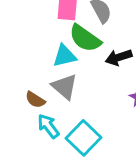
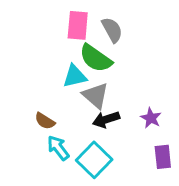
black arrow: (119, 57) -> (106, 120), moved
gray triangle: (65, 87) -> (96, 96), moved

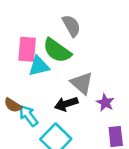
pink rectangle: (78, 25) -> (27, 49), moved
gray triangle: (96, 96) -> (82, 83), moved
cyan arrow: (58, 148) -> (28, 116), moved

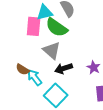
cyan triangle: (39, 66) -> (45, 12), moved
gray triangle: (82, 83) -> (52, 50), moved

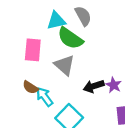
pink rectangle: (34, 26) -> (33, 50), moved
black arrow: (64, 68) -> (94, 86), moved

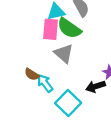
pink rectangle: (33, 50) -> (51, 29), moved
black arrow: (94, 86) -> (96, 87), moved

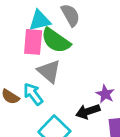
cyan arrow: (45, 83) -> (33, 94), moved

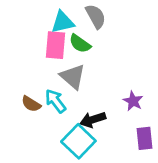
green semicircle: (56, 41) -> (80, 44), size x0.7
black arrow: (88, 111) -> (93, 120), moved

